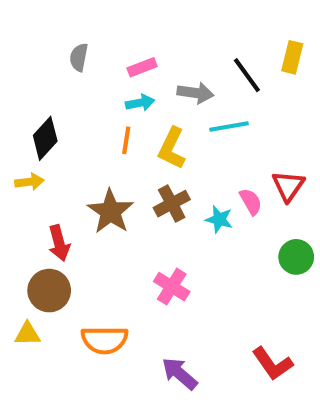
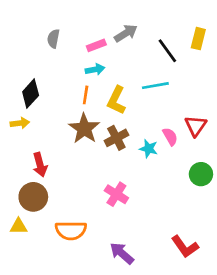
gray arrow: (195, 93) -> (126, 33), moved, turned -40
brown star: (110, 211) -> (84, 128), moved

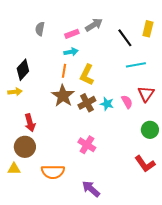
cyan line: (155, 86) -> (136, 65), moved
cyan star: (149, 149) -> (107, 104), moved
red L-shape: (185, 247) -> (145, 164), moved

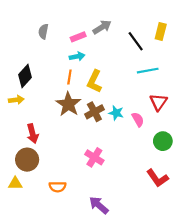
pink semicircle: (127, 102) -> (138, 119), moved
orange semicircle: (53, 172) -> (58, 187), size x0.7

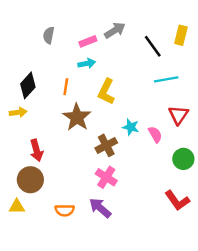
orange line: (69, 77) -> (66, 87), moved
brown cross: (94, 112) -> (106, 145), moved
purple arrow: (99, 205) -> (100, 208), moved

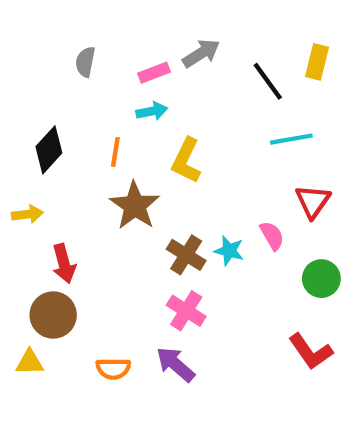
yellow arrow: (18, 112) -> (27, 214), moved
cyan star: (131, 127) -> (229, 251), moved
brown cross: (106, 145) -> (186, 255), turned -30

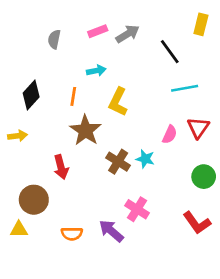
yellow rectangle: (317, 62) -> (201, 24), moved
pink rectangle: (154, 73) -> (98, 31), moved
pink semicircle: (272, 236) -> (170, 134), moved, turned 54
red arrow: (64, 264) -> (61, 167), moved
pink cross: (186, 311) -> (137, 209), moved

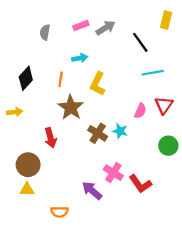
red L-shape: (197, 223) -> (140, 184), moved
yellow triangle: (19, 230) -> (27, 189), moved
orange semicircle: (72, 234) -> (59, 212), moved

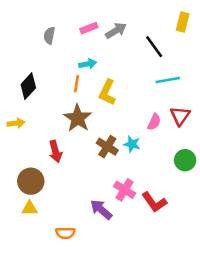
orange line: (61, 79) -> (76, 84), moved

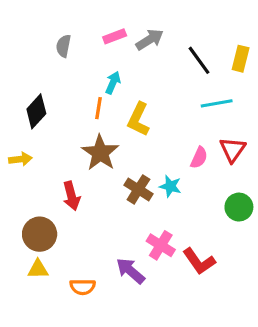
yellow rectangle: (183, 22) -> (241, 59), moved
cyan arrow: (88, 64) -> (113, 83), turned -56
orange semicircle: (65, 233) -> (83, 287), moved

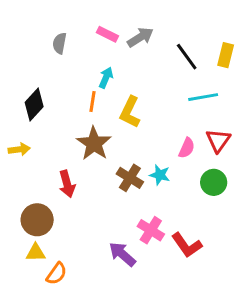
pink rectangle: (115, 36) -> (107, 34), turned 48
green circle: (239, 207) -> (214, 182), moved
orange semicircle: (83, 287) -> (57, 274), moved, turned -55

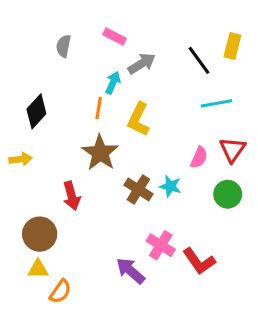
gray arrow: (140, 37) -> (142, 64), moved
yellow rectangle: (226, 55) -> (232, 46), moved

